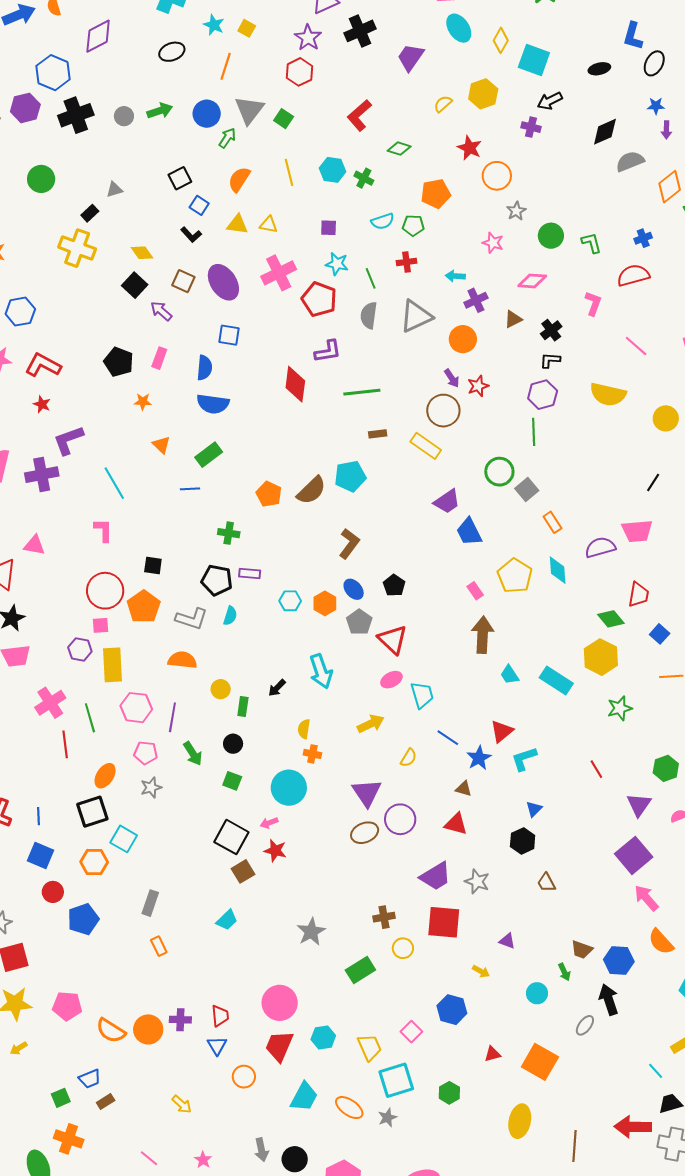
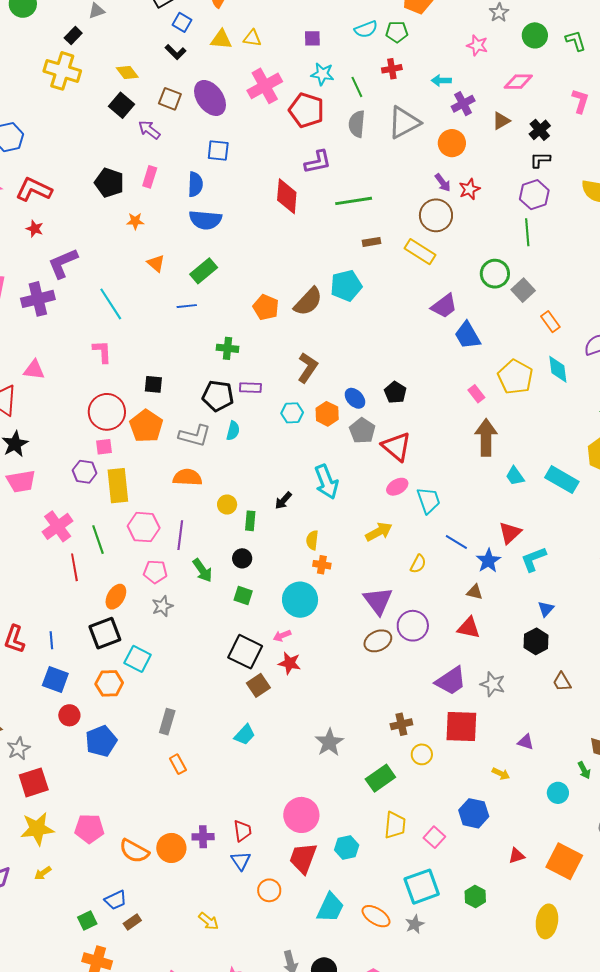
brown L-shape: (349, 544) -> (308, 368), moved
yellow trapezoid: (370, 1047) -> (395, 825), moved, turned 32

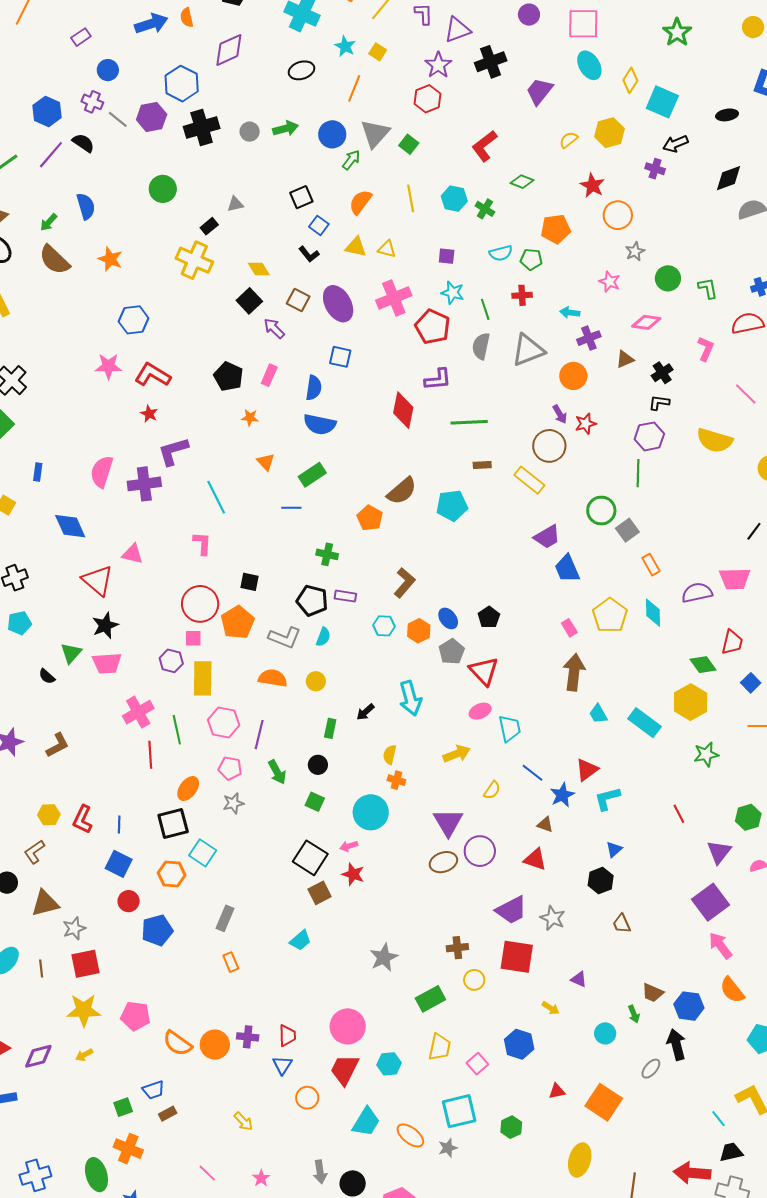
brown semicircle: (308, 302) -> (402, 491), moved
yellow circle: (227, 505) -> (316, 681), moved

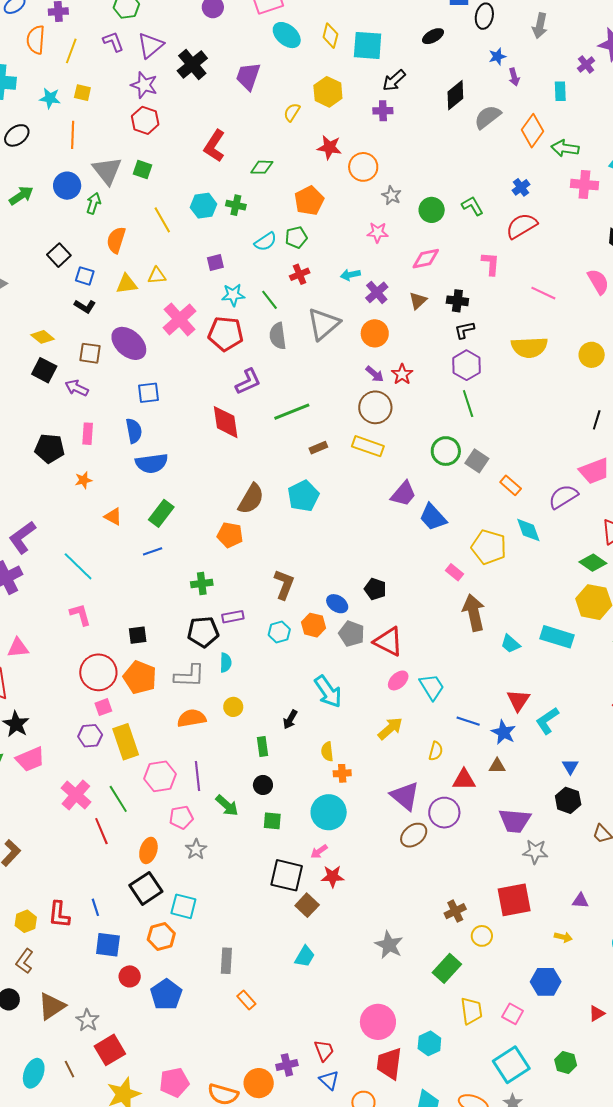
black cross: (662, 373) -> (457, 301), turned -30
red triangle: (535, 859) -> (464, 780), moved
purple trapezoid: (511, 910) -> (515, 821), moved, turned 52

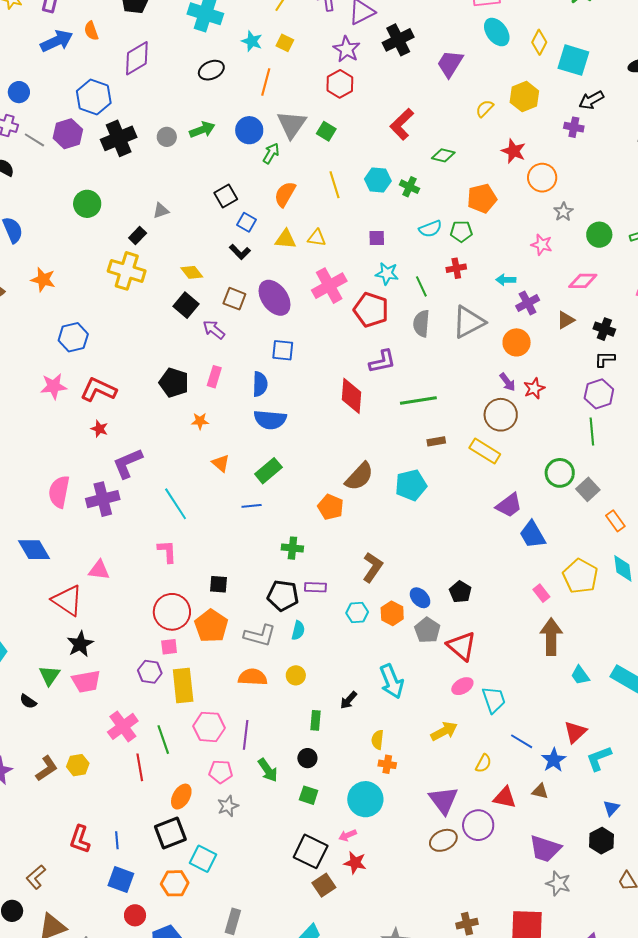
yellow hexagon: (26, 921) -> (78, 765), moved

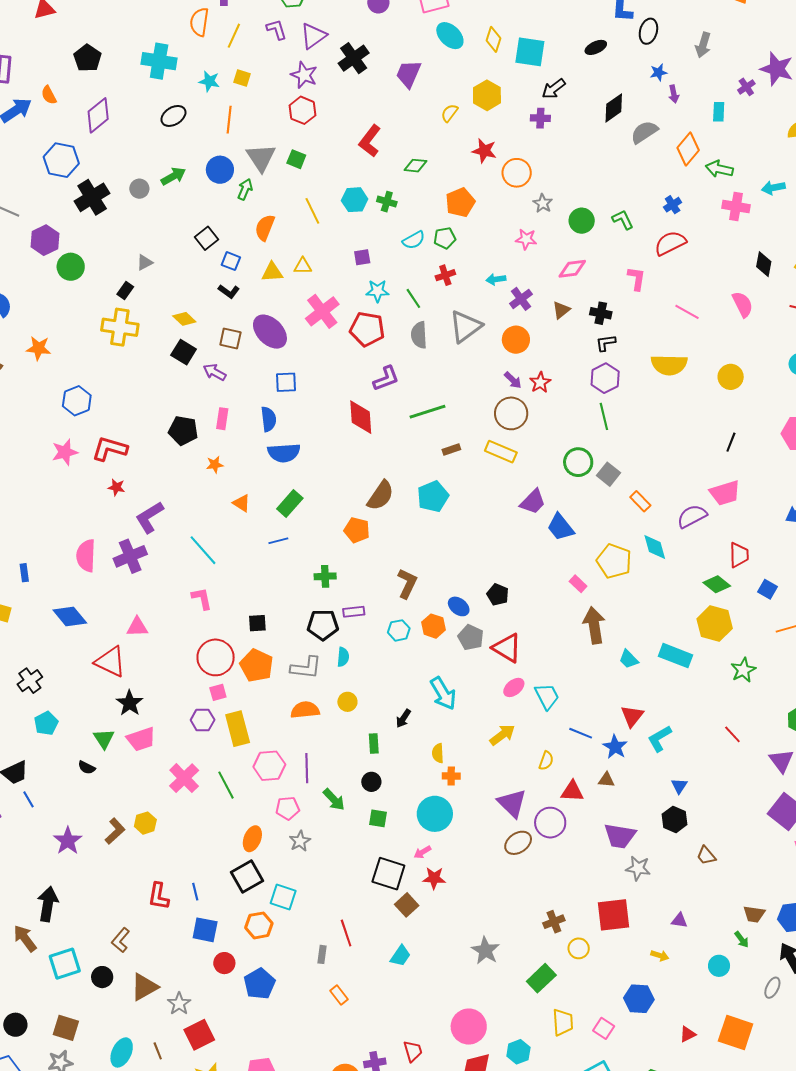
purple hexagon: (68, 134) -> (45, 240), moved
red line: (140, 767) -> (346, 933), moved
gray rectangle: (233, 921) -> (322, 954), size x0.7

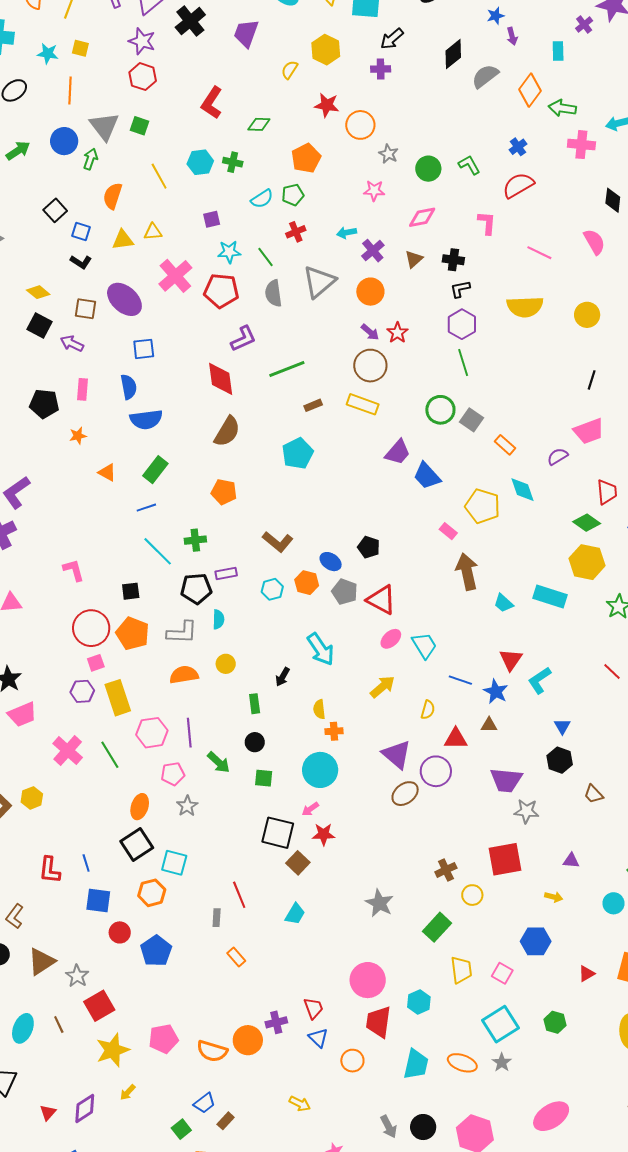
brown semicircle: (381, 496) -> (227, 432), moved
purple semicircle: (692, 516) -> (558, 456), size x0.7
cyan line: (203, 550) -> (158, 551), moved
brown L-shape: (407, 583) -> (278, 542), turned 108

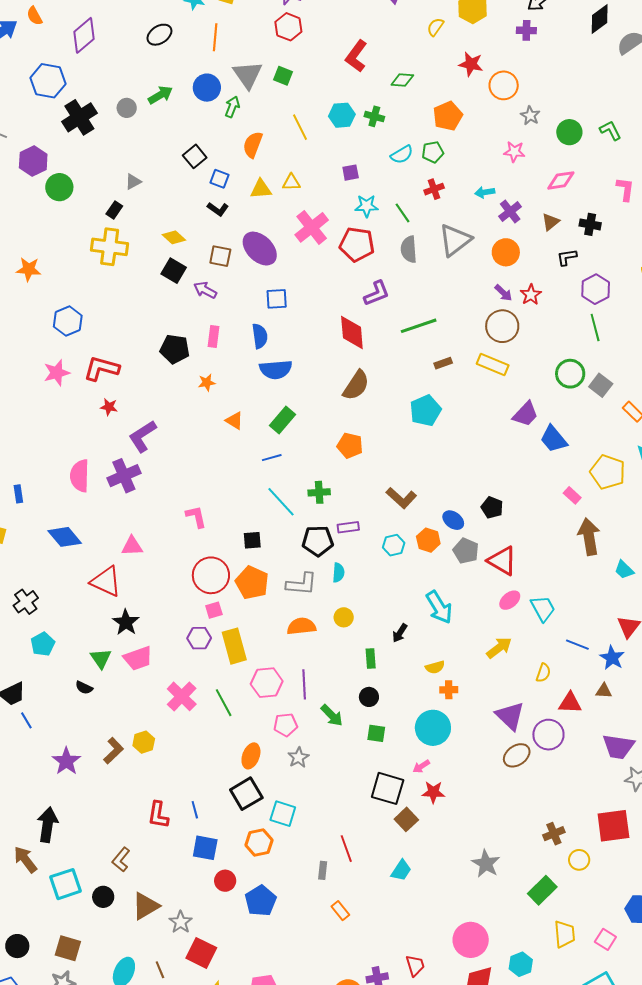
black L-shape: (460, 289) -> (567, 257), moved
yellow semicircle: (319, 709) -> (435, 667), turned -102
red square: (99, 1006) -> (201, 953), turned -36

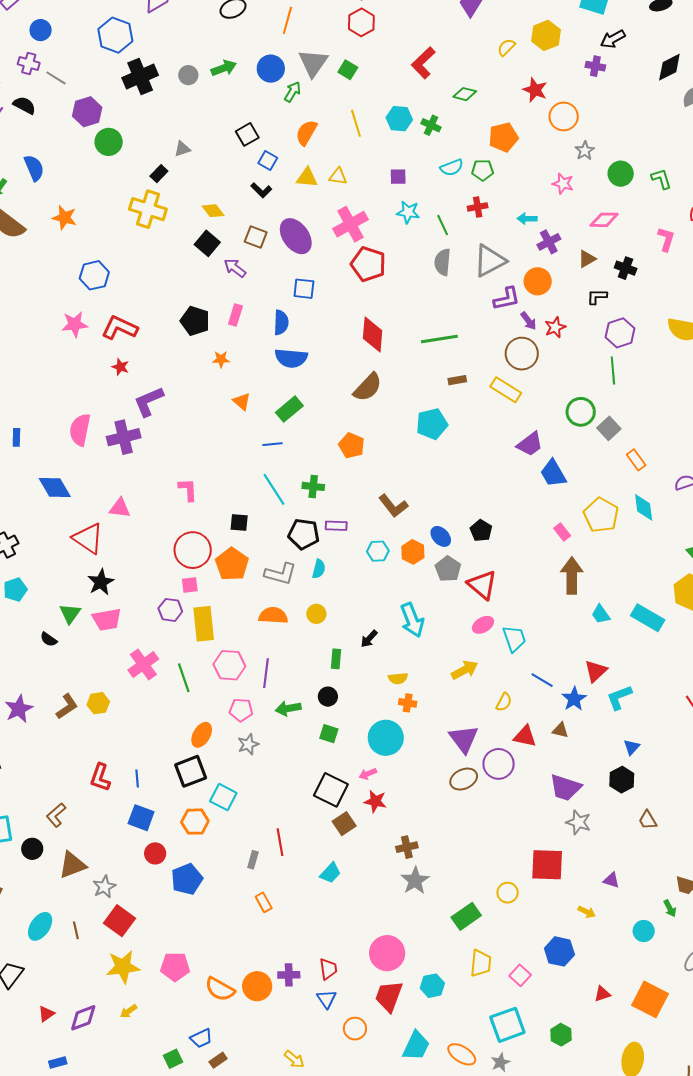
red pentagon: (357, 244) -> (368, 264), moved
purple L-shape: (377, 293) -> (507, 299), moved
green arrow: (332, 715) -> (288, 708), turned 115
brown cross: (554, 834) -> (407, 847), moved

